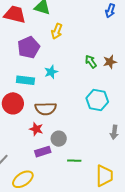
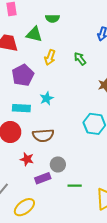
green arrow: (91, 62) -> (80, 59), moved
red star: (36, 129) -> (27, 159), moved

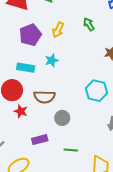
yellow arrow: (50, 57) -> (58, 30), moved
red star: (27, 159) -> (21, 111), moved
gray circle: (58, 164) -> (62, 118), moved

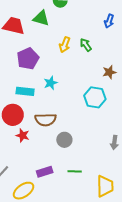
yellow arrow: (58, 30) -> (65, 45), moved
cyan hexagon: (97, 91) -> (95, 97), moved
purple rectangle: (40, 140) -> (45, 172), moved

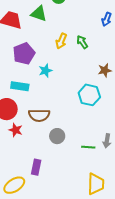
cyan star: (51, 83) -> (45, 71), moved
green line: (75, 171) -> (88, 147), moved
purple rectangle: (45, 172) -> (36, 167), turned -63

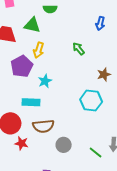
yellow arrow: (61, 41) -> (39, 50), moved
cyan rectangle: (20, 86) -> (31, 102), moved
green line: (88, 147) -> (96, 153), turned 40

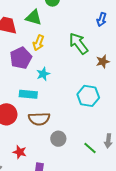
green arrow: (79, 49) -> (78, 43), size x1.6
brown star: (104, 74) -> (103, 62), moved
red star: (22, 143) -> (20, 152), moved

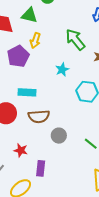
cyan star: (43, 74) -> (62, 70), moved

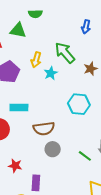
yellow arrow: (35, 40) -> (36, 60), moved
cyan star: (62, 70) -> (51, 73), moved
brown semicircle: (39, 116) -> (44, 129), moved

